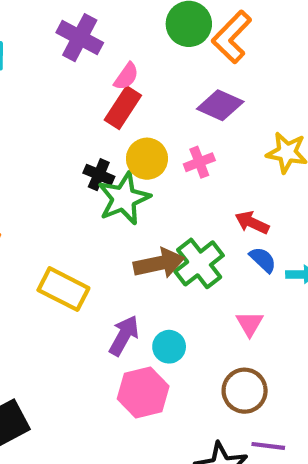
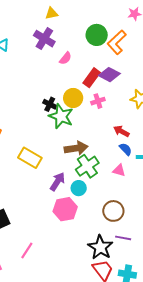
red rectangle: (123, 108) -> (92, 78), moved
green star: (124, 198) -> (61, 116), turned -30
green cross: (199, 263) -> (87, 166), moved
pink triangle: (250, 324) -> (119, 170), moved, turned -48

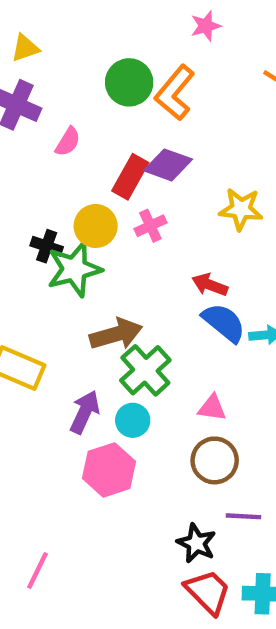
green star: (61, 116) -> (74, 269), turned -30
blue semicircle: (126, 149) -> (224, 323), size x1.5
pink triangle: (119, 170) -> (212, 408), moved
black star: (100, 247) -> (196, 543), size x0.7

